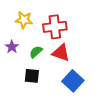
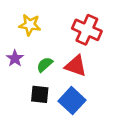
red cross: (55, 27) -> (87, 30), moved, turned 30
blue square: (73, 81) -> (72, 101), moved

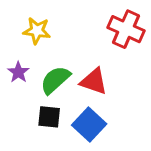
red cross: (87, 30) -> (126, 29), moved
green semicircle: (45, 65) -> (55, 80), size x1.5

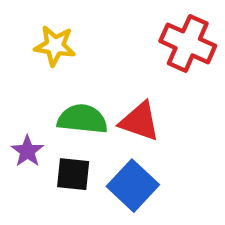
purple star: (18, 72) -> (27, 151), moved
green semicircle: (55, 80) -> (82, 119), turned 48

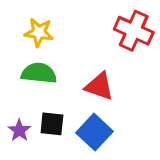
green semicircle: (82, 119) -> (39, 73), moved
purple star: (27, 151) -> (19, 130), moved

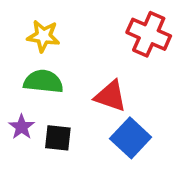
purple star: (19, 130) -> (22, 127), moved
blue square: (94, 132) -> (131, 138), moved

